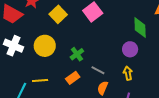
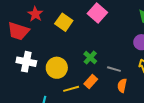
yellow circle: (45, 46) -> (57, 68), moved
yellow line: (40, 81) -> (71, 89), moved

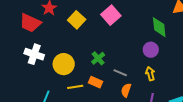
orange rectangle: (91, 82) -> (96, 82), turned 64

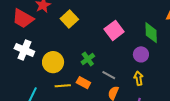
pink square: (111, 15) -> (114, 30), moved

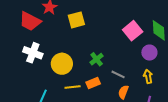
yellow square: (69, 19) -> (76, 20), turned 30
pink square: (114, 30) -> (133, 31), moved
orange rectangle: (83, 83) -> (93, 83), turned -48

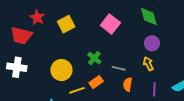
pink square: (133, 31) -> (110, 24), moved
white cross: (33, 53) -> (17, 67), moved
purple circle: (149, 53) -> (152, 43), moved

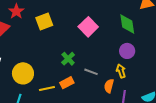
yellow circle: (61, 70) -> (23, 73), moved
orange semicircle: (128, 84) -> (109, 86), moved

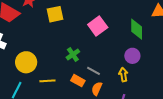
orange rectangle: (67, 83) -> (78, 81), moved, turned 48
orange semicircle: (109, 86) -> (97, 89), moved

